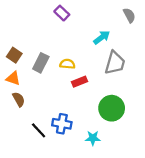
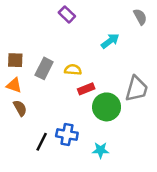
brown square: (14, 55) -> (15, 60), turned -32
gray trapezoid: (115, 63) -> (137, 89), moved
green circle: (112, 108) -> (107, 107), moved
black line: (39, 130) -> (42, 142), turned 70

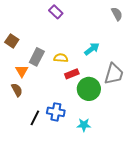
cyan arrow: (110, 41) -> (92, 49), moved
brown square: (15, 60) -> (12, 41), moved, turned 32
orange triangle: (14, 85) -> (22, 71), moved, turned 40

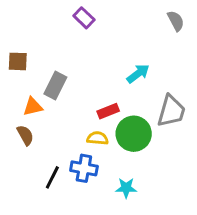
brown square: (12, 41) -> (18, 61), turned -32
yellow semicircle: (61, 58) -> (98, 138), moved
orange triangle: (22, 71) -> (33, 107), turned 48

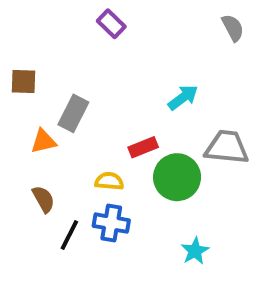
gray trapezoid: (171, 111) -> (227, 147), turned -100
brown semicircle: (25, 135) -> (43, 199), moved
yellow semicircle: (98, 138) -> (109, 181), moved
cyan star: (126, 188) -> (195, 251), moved, turned -30

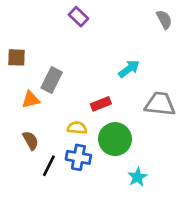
green circle: (177, 177) -> (115, 139), moved

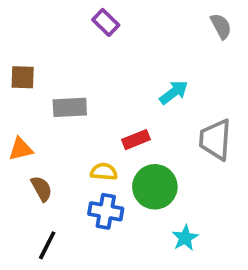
gray rectangle: (52, 80) -> (70, 107), turned 60
orange triangle: (31, 100) -> (21, 149), moved
gray trapezoid: (160, 104) -> (215, 140), turned -92
black line: (49, 166) -> (47, 245), moved

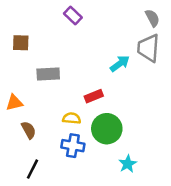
brown square: (23, 77) -> (21, 43), moved
gray trapezoid: (215, 140) -> (148, 48), moved

